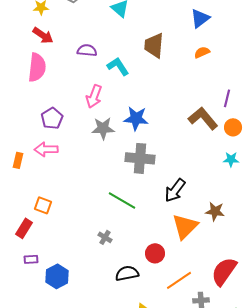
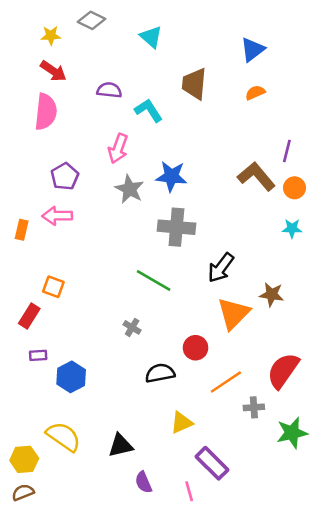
gray star: (103, 128) -> (130, 189), turned 30

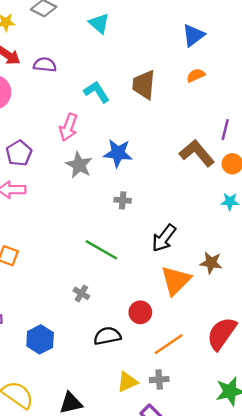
brown trapezoid: (194, 84) -> (144, 85), moved
purple semicircle: (109, 90) -> (45, 65), moved
gray cross: (176, 227) -> (123, 200), size x0.5
blue hexagon: (71, 377) -> (40, 339), moved
gray cross: (254, 407) -> (159, 380), moved

